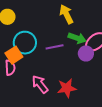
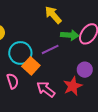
purple circle: (86, 53) -> (85, 70), moved
orange square: (14, 55) -> (31, 66), moved

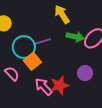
purple line: (50, 49) -> (42, 42), moved
pink semicircle: (13, 81) -> (12, 74), turned -35
red star: (73, 86) -> (60, 85), moved

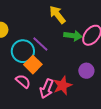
purple line: (42, 42) -> (40, 44), turned 66
pink semicircle: (12, 74) -> (23, 81), moved
pink arrow: (44, 87) -> (47, 89), turned -108

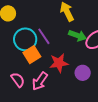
pink semicircle: (23, 81) -> (18, 80), moved
red star: (62, 85) -> (59, 63), moved

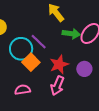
pink semicircle: (18, 80) -> (23, 90), turned -49
pink arrow: (40, 81) -> (57, 86), moved

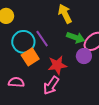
purple circle: (84, 69) -> (84, 56), moved

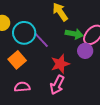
cyan circle: (23, 42) -> (24, 33), moved
orange square: (30, 57) -> (17, 60), moved

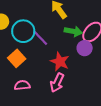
red star: (60, 64) -> (60, 62), turned -30

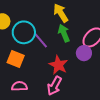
green arrow: (73, 31) -> (64, 33), moved, turned -126
orange square: (17, 58) -> (16, 59), turned -30

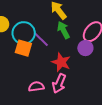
orange square: (16, 59) -> (23, 48), moved
pink semicircle: (19, 86) -> (36, 86), moved

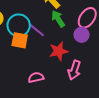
red star: (61, 62) -> (59, 51), turned -30
pink arrow: (59, 83) -> (74, 70), moved

